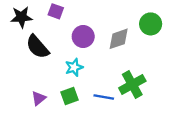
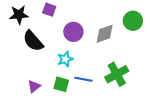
green square: (69, 96) -> (61, 84), turned 35
blue line: (104, 97) -> (83, 79), moved

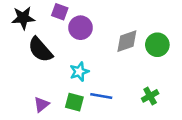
green circle: (133, 21) -> (157, 45), moved
purple circle: (73, 32) -> (81, 28), moved
green cross: (117, 74) -> (150, 96), moved, size x0.6

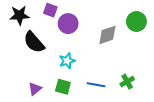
green circle: (157, 45) -> (136, 21), moved
blue line: (101, 96) -> (96, 85), moved

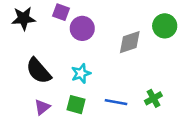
black semicircle: (34, 42) -> (39, 71), moved

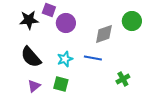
black star: (24, 18) -> (29, 20), moved
blue line: (116, 102) -> (93, 58), moved

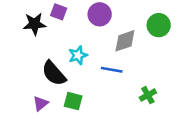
purple circle: (66, 23) -> (100, 14), moved
black semicircle: (31, 57) -> (54, 73), moved
cyan star: (65, 59) -> (78, 55), moved

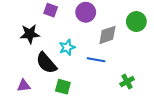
black star: (35, 24) -> (30, 34), moved
purple triangle: (41, 103) -> (24, 86), moved, turned 32

